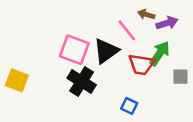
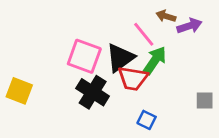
green arrow: (160, 53) -> (155, 60), moved
red trapezoid: (141, 64) -> (133, 78), moved
gray square: (180, 77) -> (205, 101), moved

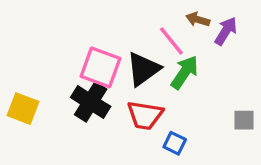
purple arrow: (189, 26) -> (226, 31), turned -40
red trapezoid: (133, 78) -> (145, 115), moved
black cross: (93, 92) -> (91, 102), moved

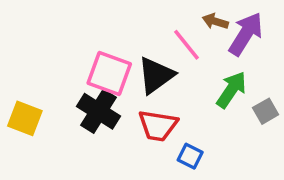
purple arrow: (226, 31) -> (246, 34), size x1.4
green arrow: (185, 72) -> (231, 90), moved
gray square: (244, 120) -> (266, 111), moved, turned -30

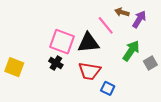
purple arrow: (246, 34) -> (139, 19), size x0.7
black triangle: (156, 75) -> (88, 43), turned 30
black cross: (98, 111) -> (56, 63), size x0.6

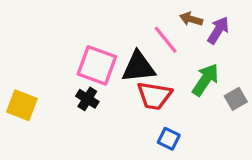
red trapezoid: (89, 71) -> (154, 96), moved

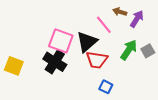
black triangle: (138, 67) -> (87, 42), turned -35
black cross: (87, 99) -> (55, 62), size x1.6
gray square: (236, 99) -> (148, 51), moved

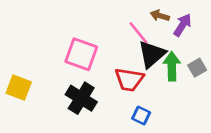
black triangle: (87, 42) -> (152, 54), moved
green arrow: (129, 50) -> (172, 66), turned -35
black cross: (55, 62) -> (81, 98), moved

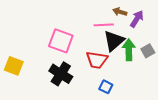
pink line: (139, 33) -> (104, 25), turned -54

